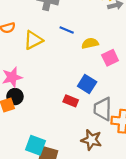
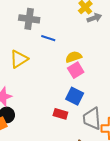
blue line: (67, 30) -> (48, 38), moved
pink square: (110, 58) -> (76, 70), moved

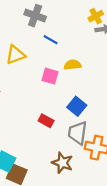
pink square: (76, 70) -> (50, 76), moved, turned 35
blue square: (75, 96) -> (77, 106), moved

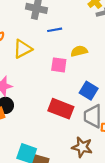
blue line: (51, 40) -> (55, 30), turned -32
red rectangle: (46, 121) -> (61, 109), size x1.6

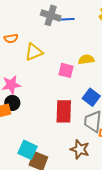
blue line: (55, 30) -> (67, 19), moved
red rectangle: (61, 109) -> (64, 111), turned 65

